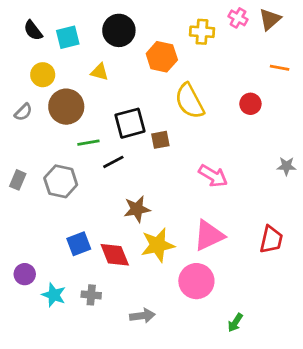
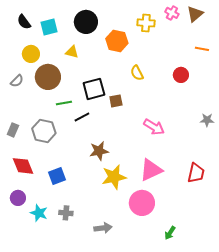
yellow semicircle: (190, 101) -> (137, 73), size x0.6
red diamond: (115, 255) -> (23, 166), moved

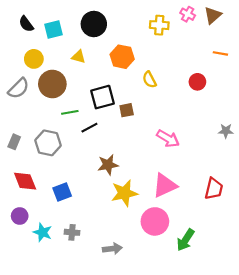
orange hexagon: (117, 41) -> (122, 57), moved
gray semicircle: (17, 81) -> (19, 88), size x1.5
green arrow: (170, 233) -> (185, 240), moved, size x1.5

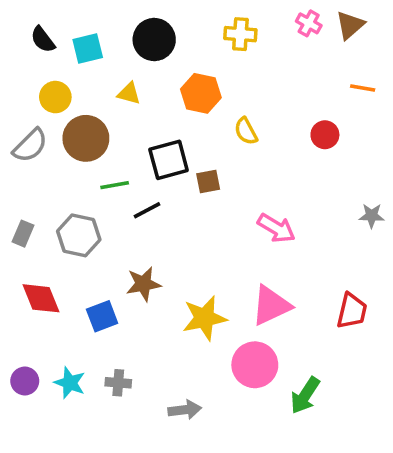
yellow cross: (159, 25) -> (240, 34), moved
brown star: (108, 165) -> (143, 284), moved
purple circle: (20, 216) -> (25, 381), moved

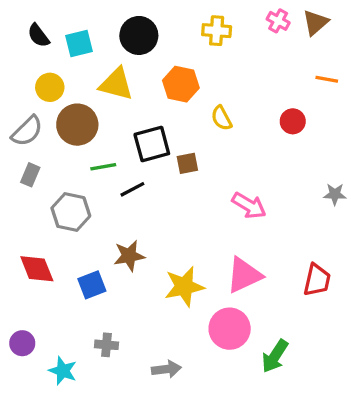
yellow triangle: (129, 93) -> (116, 84), size x1.6
gray rectangle: (23, 234) -> (30, 175), moved
cyan star: (70, 383) -> (63, 371), moved

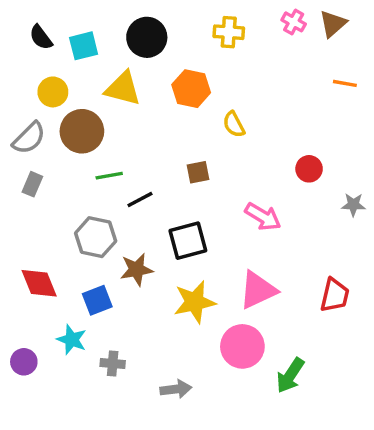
red circle: (293, 121) -> (309, 169), moved
black square: (152, 144) -> (188, 241), moved
gray hexagon: (71, 212) -> (96, 237), moved
cyan star: (63, 371) -> (72, 340), moved

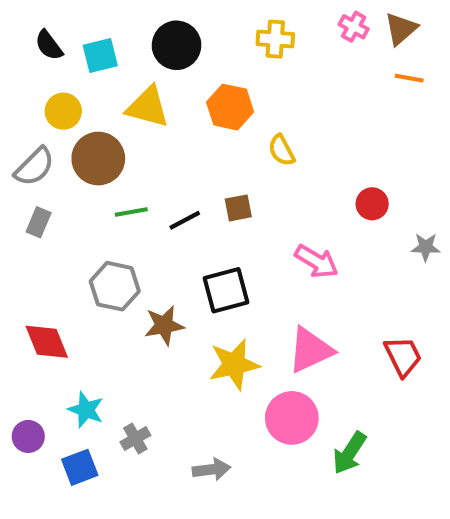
orange line: (345, 83) -> (409, 78), moved
black line: (140, 200) -> (185, 220), moved
red trapezoid: (335, 295) -> (403, 356), turned -39
blue square: (97, 300) -> (80, 467), moved
gray cross: (113, 363) -> (135, 439), turned -35

